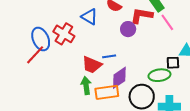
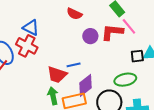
red L-shape: (142, 16) -> (112, 32), moved
blue triangle: (89, 17) -> (31, 28), moved
black square: (173, 63) -> (137, 56), moved

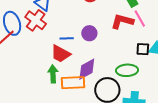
purple circle: (90, 36) -> (89, 33), moved
blue line: (74, 65) -> (67, 38), moved

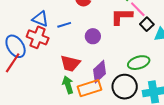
blue line: (67, 38) -> (64, 25), moved
black square: (143, 49) -> (147, 24), moved, turned -32

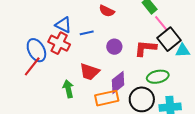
red L-shape: (122, 16) -> (145, 48), moved
black square: (147, 24) -> (169, 39), size x1.6
green arrow: (68, 85) -> (68, 89), moved

